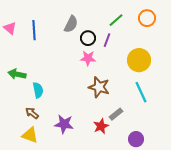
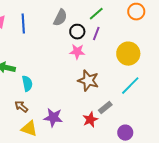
green line: (116, 20) -> (96, 14), moved
cyan line: (141, 92) -> (130, 86), turned 70
yellow triangle: (30, 135) -> (29, 129), moved

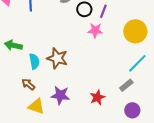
pink star: (77, 52) -> (95, 30), moved
brown star: (88, 81) -> (57, 58), moved
gray rectangle: (105, 108) -> (126, 85), moved

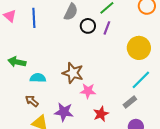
pink star: (95, 30) -> (88, 91), moved
brown star: (57, 58) -> (73, 73), moved
cyan semicircle: (34, 61) -> (38, 78), turned -77

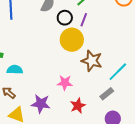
yellow circle: (139, 48) -> (72, 40), moved
brown star: (73, 73) -> (92, 61), moved

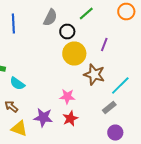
purple line: (84, 20) -> (104, 44), moved
cyan semicircle: (15, 70) -> (17, 84), turned -147
red star: (78, 106) -> (70, 118), moved

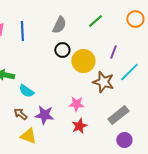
black circle: (67, 32) -> (62, 50), moved
cyan line: (120, 86) -> (129, 72), moved
gray rectangle: (109, 108) -> (118, 115), size x1.5
purple star: (43, 118) -> (44, 115), moved

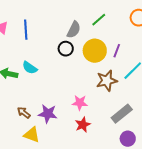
gray semicircle: (59, 25) -> (74, 30), moved
yellow circle: (83, 61) -> (95, 51), moved
brown star: (103, 82) -> (107, 81), turned -30
cyan semicircle: (26, 91) -> (30, 68), moved

